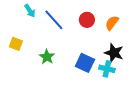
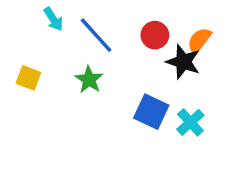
black star: (114, 53) -> (183, 62), moved
green star: (47, 57) -> (89, 80), moved
cyan cross: (107, 69) -> (190, 122), turned 35

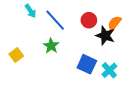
yellow square: (28, 78) -> (16, 55), moved, turned 32

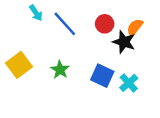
green star: (51, 46) -> (60, 70), moved
yellow square: (16, 55) -> (19, 65), size x1.5

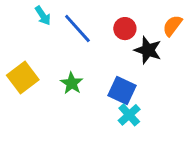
orange semicircle: (135, 27) -> (172, 26), moved
cyan cross: (129, 83) -> (129, 115), moved

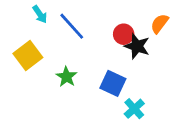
red circle: (125, 29) -> (124, 34), moved
yellow square: (23, 77) -> (28, 55), moved
cyan cross: (129, 115) -> (134, 109), moved

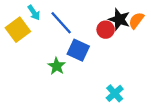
black star: (137, 46) -> (119, 19), moved
yellow square: (28, 55) -> (18, 30), moved
blue square: (113, 83) -> (78, 50), moved

